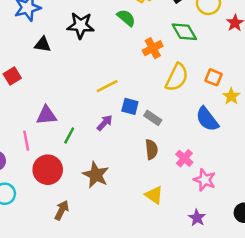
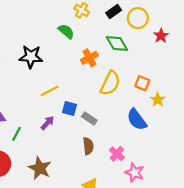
black star: (81, 25) -> (31, 57), moved

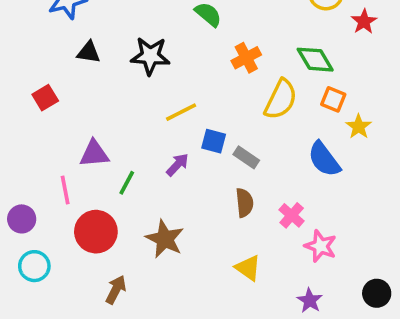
green diamond: (117, 43) -> (315, 60), moved

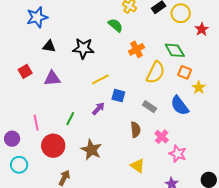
purple triangle: (94, 154) -> (52, 78), moved
gray rectangle: (246, 157) -> (150, 107), moved

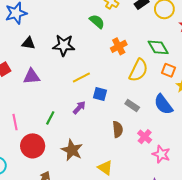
yellow triangle: (138, 166) -> (105, 168), moved

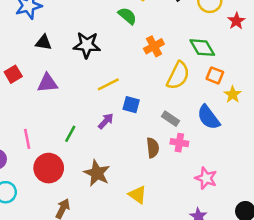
pink cross: (145, 137) -> (179, 143), moved, turned -32

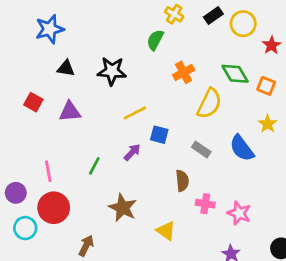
green semicircle: (127, 16) -> (155, 40), turned -102
red square: (13, 74) -> (33, 102), turned -30
orange square: (215, 75) -> (266, 86), moved
pink cross: (179, 143) -> (205, 204), moved
red circle: (49, 168) -> (54, 208), moved

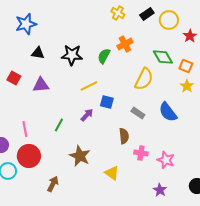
green semicircle: (155, 40) -> (104, 56), moved
orange cross: (184, 72) -> (125, 44), moved
yellow star: (268, 124) -> (187, 86), moved

